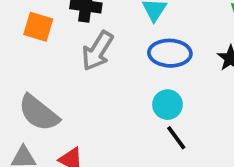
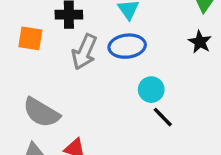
blue ellipse: (170, 53) -> (127, 46), moved

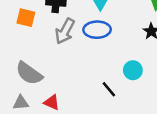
cyan circle: (151, 90) -> (133, 70), moved
black line: (163, 117) -> (109, 89), moved

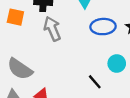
blue ellipse: (97, 30) -> (103, 27), moved
gray arrow: (65, 31) -> (52, 29), turned 130

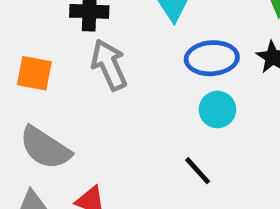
orange square: (15, 17) -> (34, 73), moved
cyan circle: (117, 63) -> (217, 110), moved

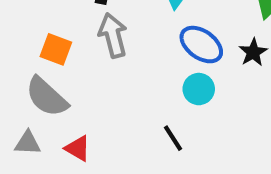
blue ellipse: (212, 58) -> (201, 45), turned 30
orange square: (34, 73) -> (56, 49), moved

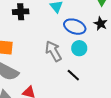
gray arrow: (113, 35) -> (53, 51), moved

